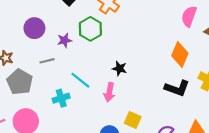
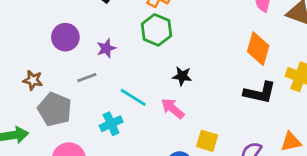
green hexagon: (90, 29) -> (156, 30), moved
pink arrow: (109, 92) -> (173, 109), turned 126

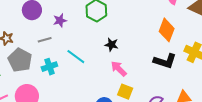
pink arrow: (173, 109) -> (119, 69), moved
cyan cross: (111, 124) -> (49, 67), moved

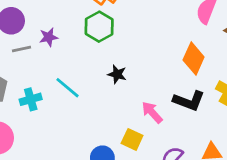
gray line: (45, 40) -> (21, 49), moved
pink arrow: (119, 69) -> (152, 112), moved

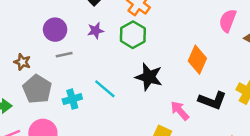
purple star: (49, 37) -> (95, 31), moved
orange diamond: (194, 59) -> (197, 60), moved
black star: (117, 74) -> (149, 77), size x1.6

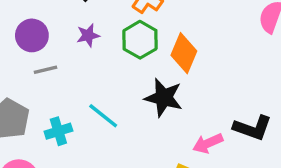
orange diamond: (197, 60) -> (184, 53), moved
pink arrow: (180, 111) -> (208, 143), turned -70

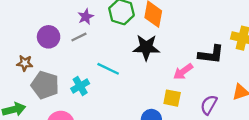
purple circle: (32, 35) -> (49, 37), moved
gray line: (45, 70) -> (79, 37), moved

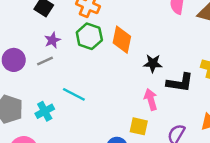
black star: (146, 47) -> (153, 63), moved, size x0.7
pink arrow: (183, 72) -> (151, 99), turned 108

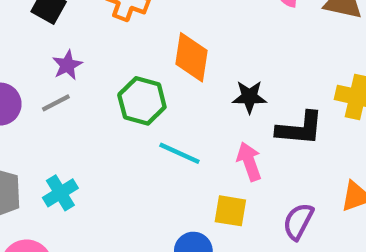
green hexagon: (89, 36) -> (142, 101), moved
cyan line: (74, 94) -> (179, 153), moved

